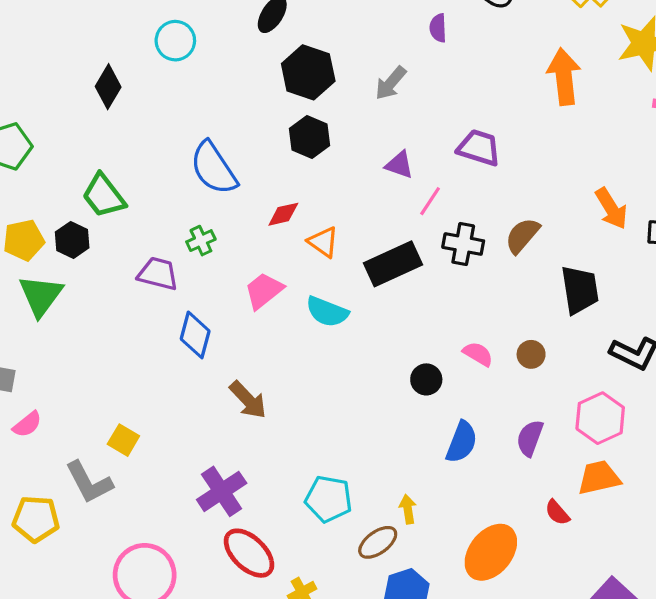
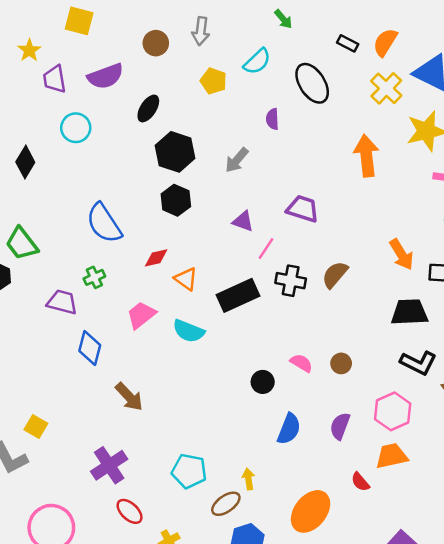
black trapezoid: (580, 290) -> (409, 312), moved, turned -84
red ellipse: (249, 553) -> (130, 511), size x0.7

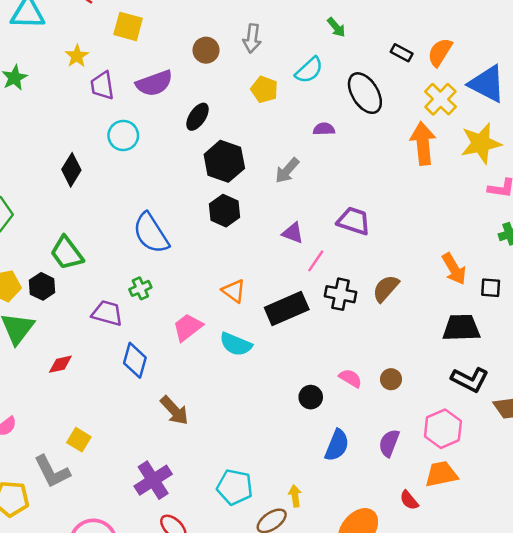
purple semicircle: (272, 119) -> (324, 129), turned 90
orange arrow: (366, 156) -> (423, 143), moved
red diamond: (156, 258) -> (60, 364), moved

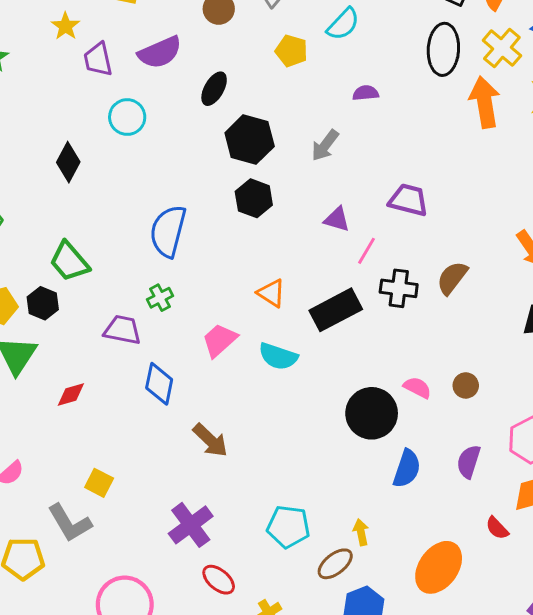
black ellipse: (365, 93) -> (443, 49), moved, turned 39
blue semicircle: (151, 233) -> (168, 231), turned 51
black circle: (311, 397) -> (372, 413), size x1.8

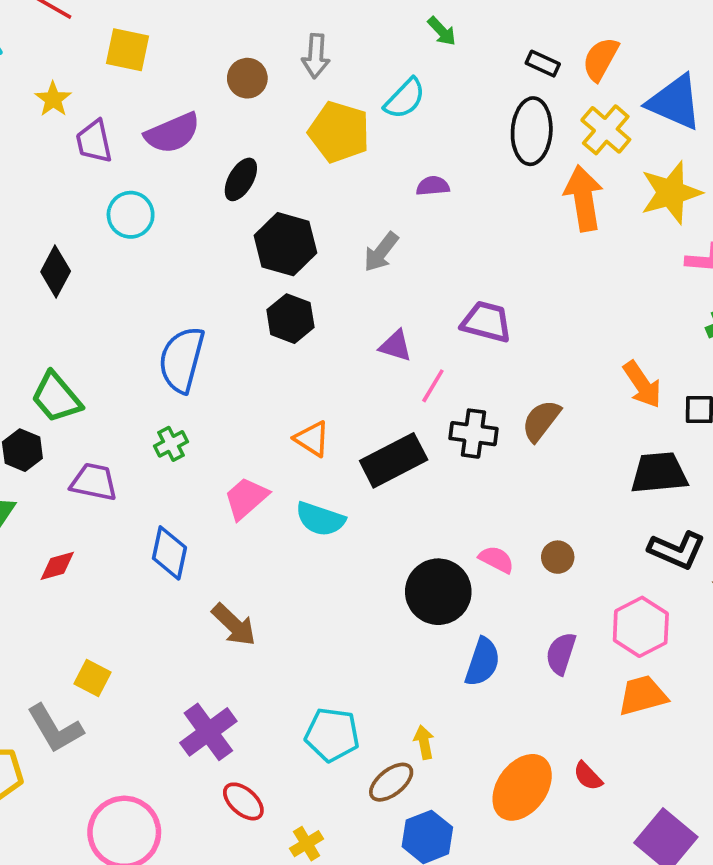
yellow pentagon: (291, 51) -> (339, 132), size x1.5
purple trapezoid: (122, 330) -> (94, 482), moved
red semicircle: (497, 528) -> (588, 776), moved

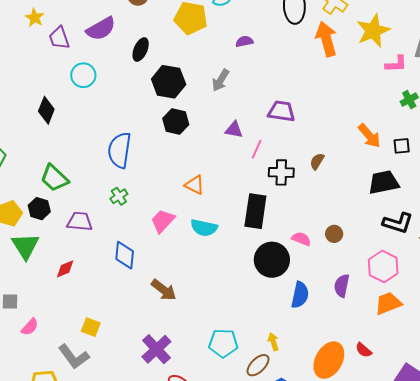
brown semicircle: (541, 421) -> (317, 161), size x0.7
black rectangle: (394, 460) -> (255, 211), moved, turned -48

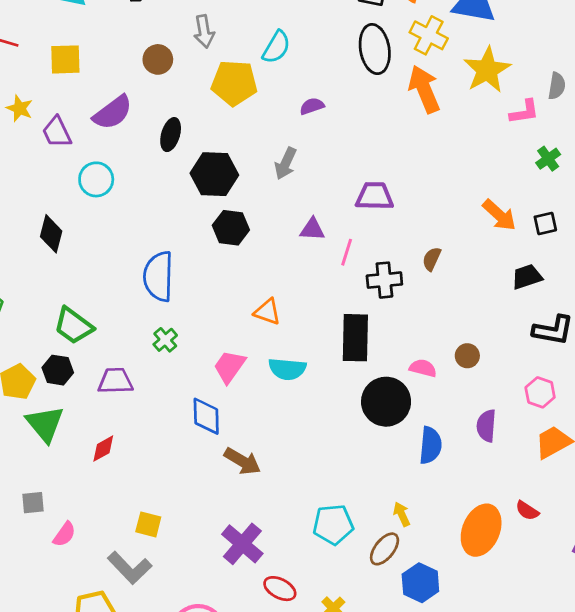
black trapezoid: (384, 182) -> (527, 277), size x0.7
blue diamond: (125, 255) -> (206, 416), moved
pink hexagon: (383, 266) -> (540, 392), size x0.7

